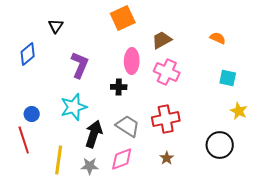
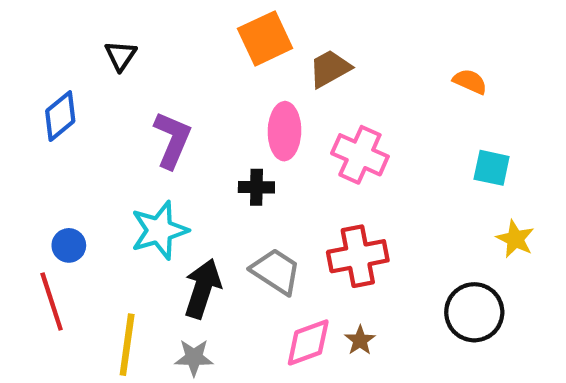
brown trapezoid: (162, 40) -> (330, 69), moved
pink diamond: (122, 159) -> (308, 342), moved

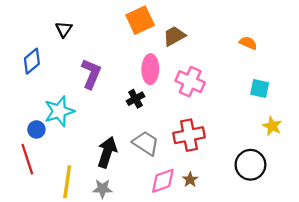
black cross: (256, 187) -> (135, 99), turned -30
cyan star: (159, 230) -> (59, 111), moved

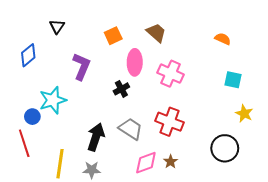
orange square: (140, 20) -> (113, 36), moved, size x0.7
brown trapezoid: (174, 36) -> (156, 33), turned 70
red cross: (189, 135) -> (170, 122), turned 32

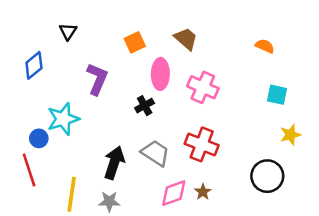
yellow star: (244, 114) -> (290, 135), turned 30

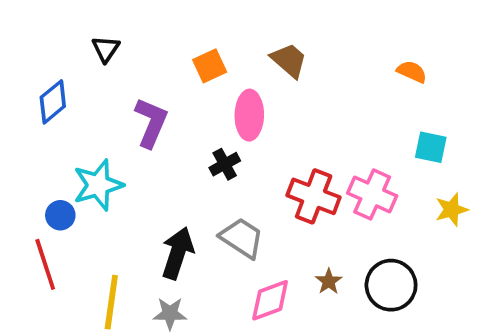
pink cross: (203, 87) -> (372, 194), moved
red cross: (202, 144) -> (314, 196), moved
black circle: (267, 176) -> (391, 285), moved
brown star: (203, 192) -> (329, 281), moved

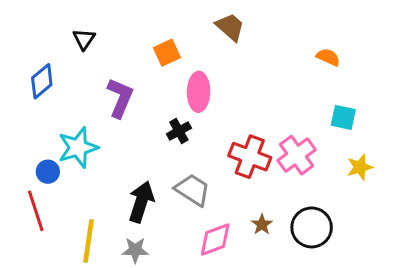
brown trapezoid: (289, 60) -> (230, 27), moved
pink cross: (372, 194) -> (297, 155), turned 30

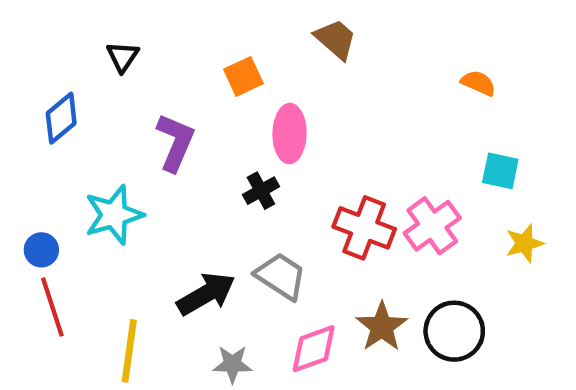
blue circle: (48, 172) -> (41, 250), moved
black arrow: (141, 202) -> (206, 294), turned 42
brown star: (262, 224) -> (382, 327), size x1.6
gray star: (135, 250) -> (232, 364), moved

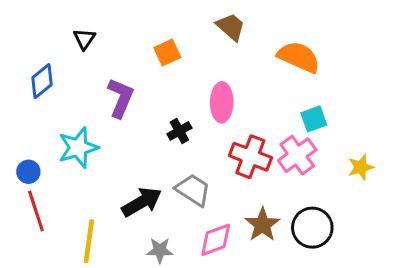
orange semicircle: (478, 83) -> (299, 57), moved, size x1.8
pink ellipse: (290, 134) -> (222, 102), moved
cyan square: (500, 171) -> (314, 119), moved, turned -32

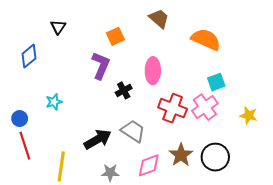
purple L-shape: (121, 98) -> (101, 65), moved
cyan star: (78, 148) -> (54, 102), size x0.6
yellow star: (361, 167) -> (249, 115), turned 30

